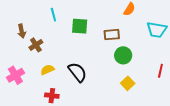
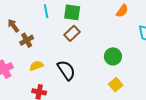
green square: (80, 26) -> (72, 12), moved
brown arrow: (22, 31) -> (13, 26), turned 152
brown rectangle: (112, 35) -> (72, 33), moved, turned -42

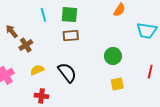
brown rectangle: (72, 33) -> (71, 36), turned 42
yellow square: (116, 85) -> (117, 84), turned 32

